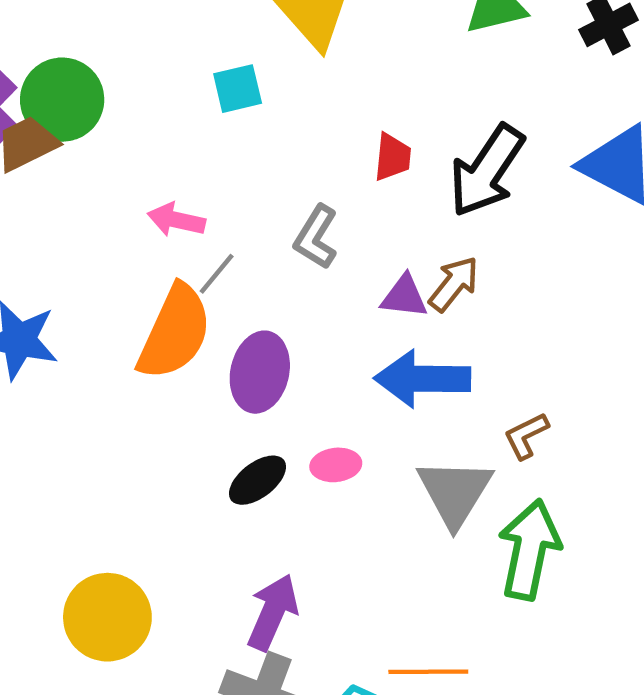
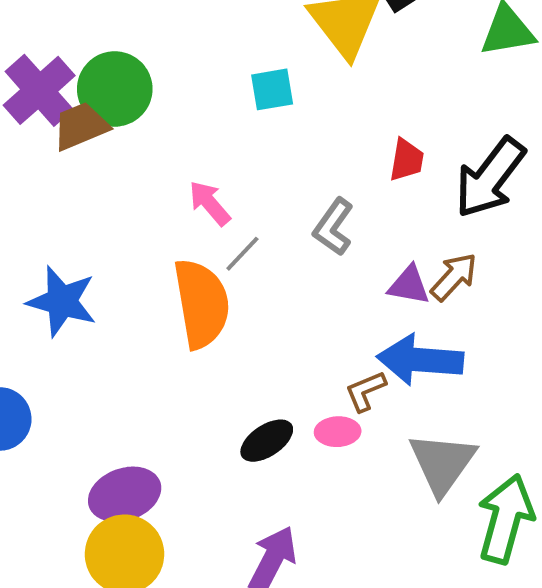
pink arrow: (176, 220) -> (210, 203), turned 33
orange semicircle: (175, 332) -> (202, 304), turned -38
purple ellipse: (260, 372) -> (125, 494), moved, turned 54
brown L-shape: (526, 436) -> (365, 391), moved

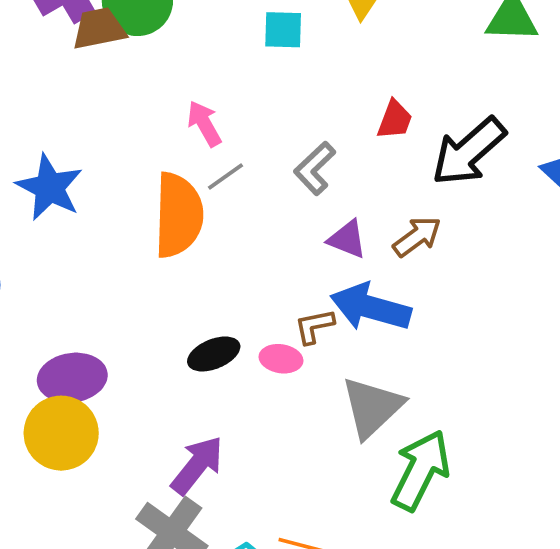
purple triangle: (409, 285) -> (347, 239), moved

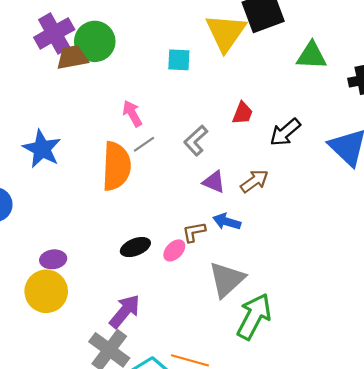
black arrow: (469, 151) -> (285, 132), size x0.7
blue arrow: (371, 307) -> (227, 222), size x0.6
pink ellipse: (281, 359) -> (174, 250), turned -55
purple ellipse: (72, 378) -> (53, 259), size x0.7

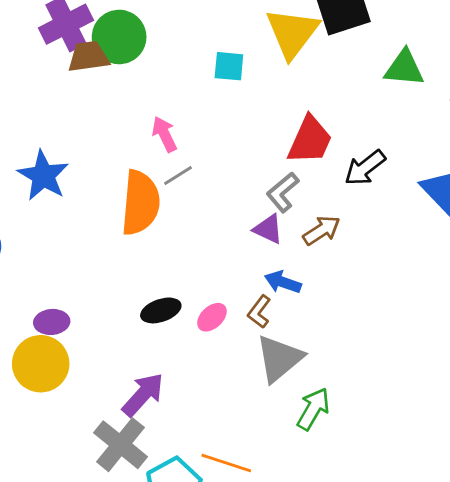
red trapezoid: (243, 113) -> (310, 140), size x1.6
gray L-shape: (196, 140) -> (283, 192), moved
brown L-shape: (194, 232) -> (259, 312), moved, turned -45
green arrow: (254, 316) -> (313, 409), size x0.7

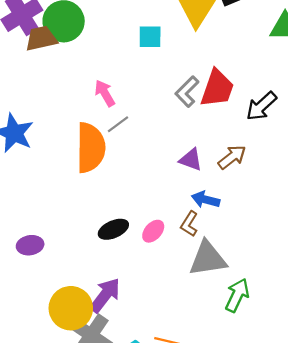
gray L-shape: (283, 192) -> (187, 92), moved
gray triangle: (279, 358) -> (208, 259), turned 36
yellow circle: (41, 364) -> (71, 308), moved

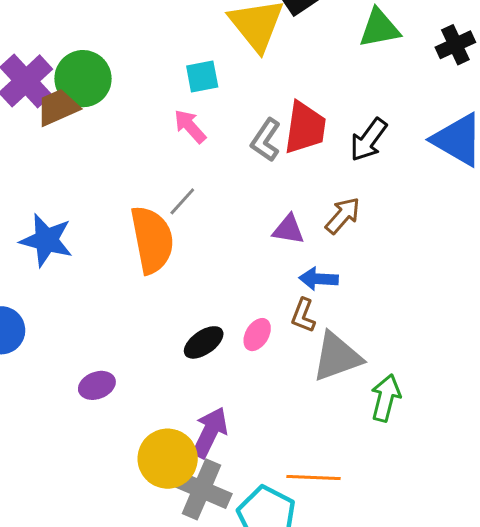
pink arrow: (105, 93) -> (190, 126), moved

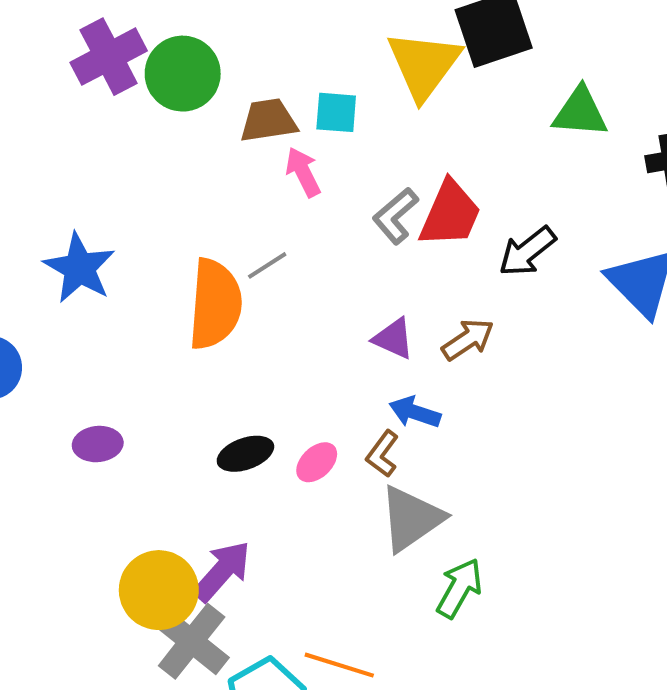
brown trapezoid: (58, 107) -> (268, 121), moved
gray triangle: (337, 357) -> (411, 519), turned -30
purple ellipse: (97, 385) -> (98, 444), moved

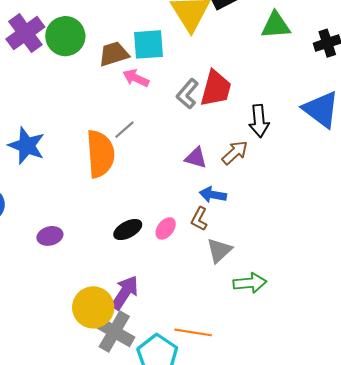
cyan square: (336, 112) -> (148, 44), size x1.4
pink arrow: (303, 172) -> (136, 78), turned -30
black arrow: (527, 251) -> (259, 121), moved, turned -48
gray triangle: (411, 519) -> (219, 250), size x0.7
green arrow: (459, 588) -> (250, 283), turned 64

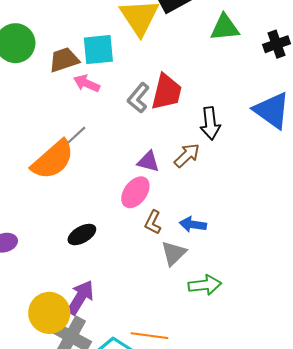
orange semicircle: (100, 154) -> (53, 160), turned 54
blue arrow: (213, 195) -> (193, 224), moved
pink ellipse: (166, 228) -> (135, 192), moved, size x1.4

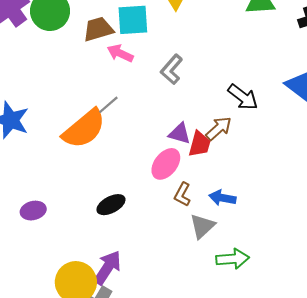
red trapezoid: (167, 92) -> (200, 144), moved, size x0.7
black arrow: (210, 123) -> (243, 97), turned -48

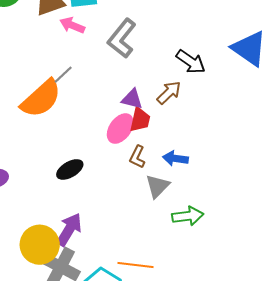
gray L-shape: (172, 69) -> (122, 38), size x1.4
red trapezoid: (200, 144) -> (140, 120), moved

